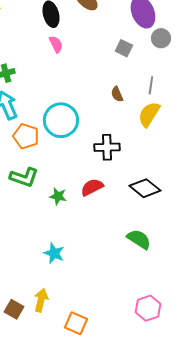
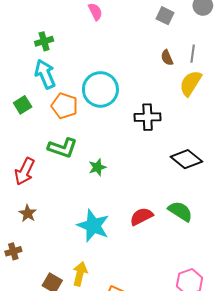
brown semicircle: (117, 94) -> (167, 58), moved
red semicircle: (92, 187) -> (141, 216), moved
green star: (58, 196) -> (97, 167), turned -30
cyan star: (54, 253) -> (93, 226), size x1.5

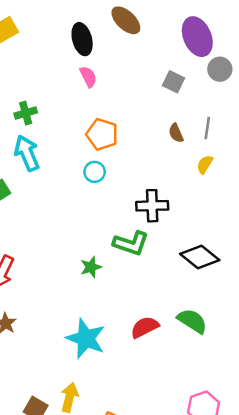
yellow semicircle: (191, 83) -> (205, 164), size x0.6
cyan circle: (100, 89) -> (95, 172), size x0.5
orange pentagon: (65, 106) -> (102, 134), moved
green L-shape: (62, 148) -> (131, 243), moved

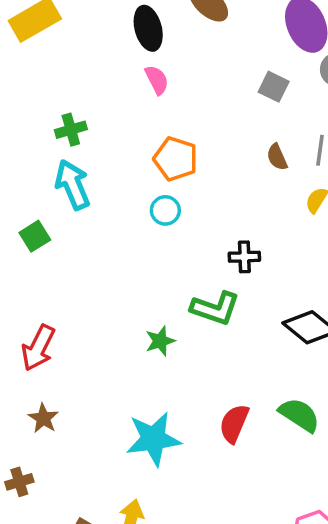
black cross: (152, 206) -> (244, 257), size x0.7
red semicircle: (145, 327) -> (234, 423), turned -40
cyan star: (86, 338) -> (153, 439), turned -30

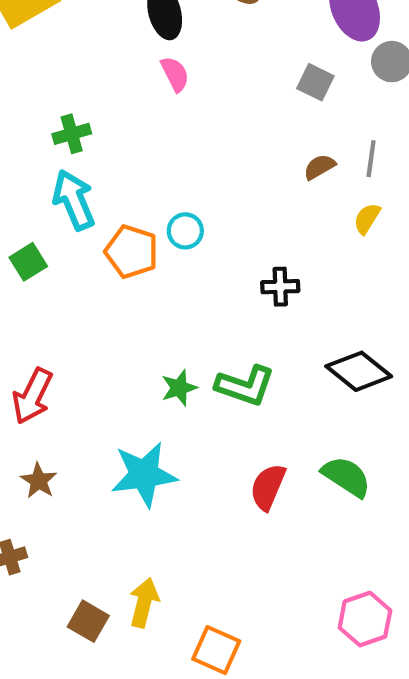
brown semicircle: (277, 157) -> (319, 167), turned 84
orange pentagon: (176, 159) -> (132, 252), moved
green L-shape: (215, 308) -> (245, 386), moved
cyan star: (153, 439) -> (144, 475), moved

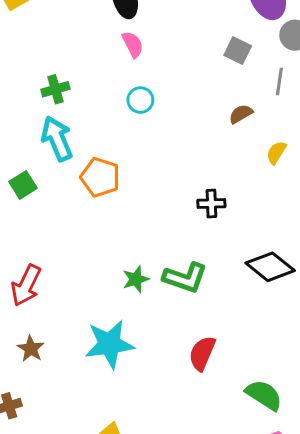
gray line: (371, 159) -> (279, 81), moved
cyan circle: (185, 231) -> (140, 100), moved
green semicircle: (346, 477) -> (264, 395), moved

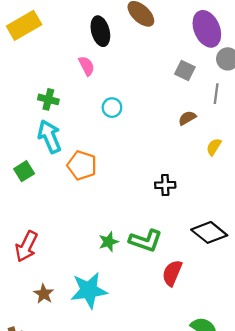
pink semicircle: (133, 44) -> (87, 66), moved
green cross: (55, 89) -> (48, 99), turned 30
brown star: (31, 349) -> (44, 294), moved
red semicircle: (202, 353) -> (172, 273), moved

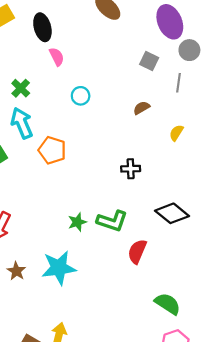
black ellipse: (100, 31) -> (42, 27), moved
green cross: (48, 99) -> (21, 88), turned 30
brown semicircle: (187, 118) -> (142, 108), moved

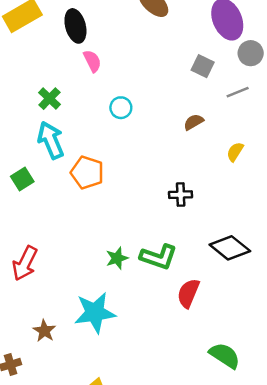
gray line: (179, 83) -> (238, 92), turned 60
brown star: (16, 271) -> (44, 331), moved

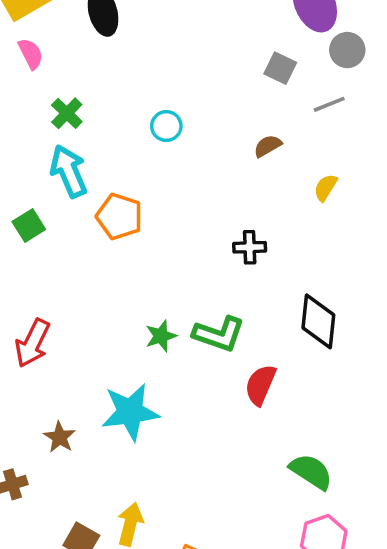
pink semicircle: (92, 61) -> (31, 54), moved
black diamond: (230, 248) -> (318, 321), turned 57

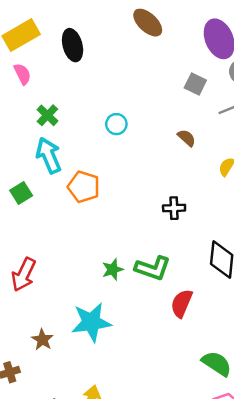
brown semicircle: (268, 146) -> (187, 138), turned 72

